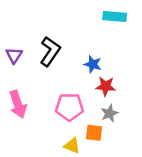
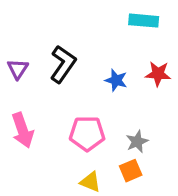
red star: (106, 86) -> (158, 74), moved
orange square: (94, 133) -> (131, 171), moved, turned -30

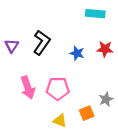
pink arrow: (23, 130) -> (28, 87), moved
gray star: (137, 142) -> (106, 99), moved

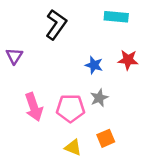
black L-shape: (42, 43) -> (56, 25), moved
gray star: (106, 99) -> (99, 98), moved

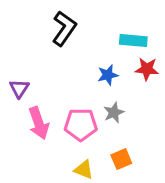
cyan rectangle: (116, 17) -> (133, 40), moved
purple triangle: (14, 56) -> (19, 88), moved
blue star: (94, 65) -> (108, 75), turned -30

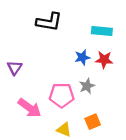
black L-shape: (64, 28) -> (49, 22), turned 65
red star: (147, 69) -> (104, 60), moved
pink arrow: (39, 123) -> (30, 108), moved, turned -35

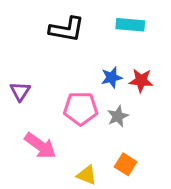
cyan rectangle: (102, 31) -> (130, 25), moved
pink pentagon: (62, 95) -> (81, 108), moved
orange square: (93, 122) -> (126, 164), turned -35

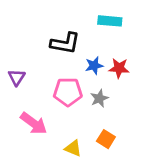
black L-shape: (67, 29) -> (65, 43), moved

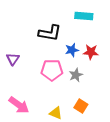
pink arrow: (34, 123) -> (19, 105), moved

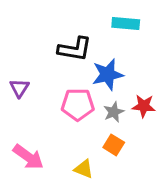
blue star: (72, 50) -> (108, 75), size x1.5
red star: (91, 52) -> (144, 106), moved
orange square: (81, 106) -> (114, 145), moved

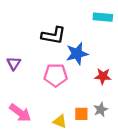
cyan rectangle: (126, 24) -> (103, 17), moved
gray star: (114, 112) -> (101, 110), moved
orange square: (114, 145) -> (81, 114), moved, turned -32

